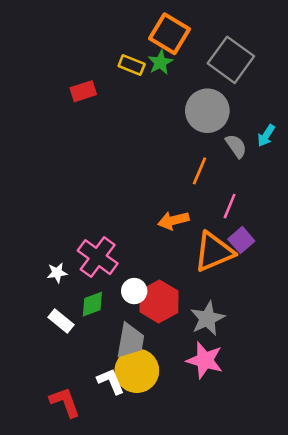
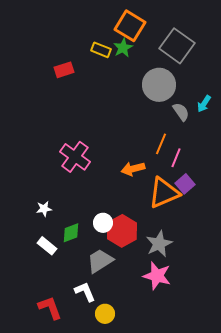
orange line: (200, 171) -> (161, 144), moved
pink cross: (98, 257) -> (75, 157), moved
gray trapezoid: (130, 341) -> (100, 261), turned -132
yellow circle: (137, 371) -> (105, 314), moved, size x0.6

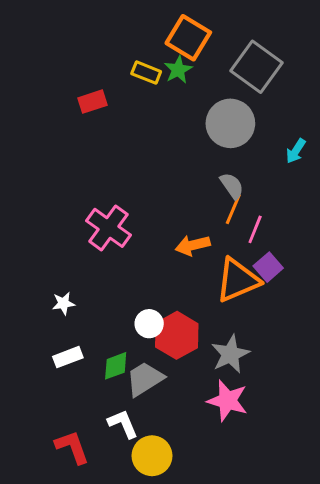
gray semicircle: (181, 112) -> (232, 186), moved
green diamond: (71, 233) -> (116, 366), moved
white rectangle: (47, 246) -> (68, 357), turned -60
yellow circle: (105, 314) -> (152, 456), size x1.4

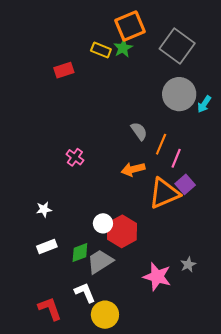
orange square: (188, 38) -> (130, 26), turned 36
gray circle: (230, 123) -> (179, 94), moved
gray semicircle: (232, 186) -> (139, 131), moved
pink cross: (108, 228) -> (75, 157), size x0.6
gray star: (230, 354) -> (188, 264), moved, size x0.6

